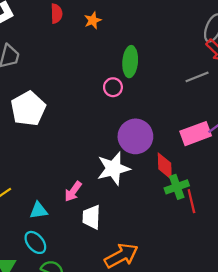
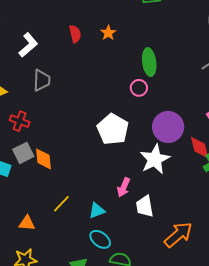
white pentagon: (28, 109) -> (113, 129), moved

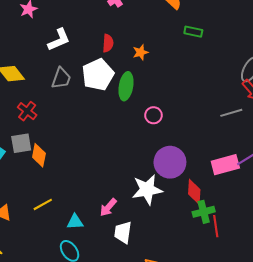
green ellipse: (149, 62) -> (126, 86), moved
white pentagon: (113, 129) -> (98, 75), moved

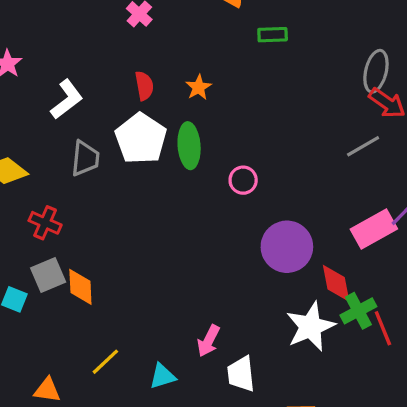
white star: (147, 190) -> (311, 327), moved

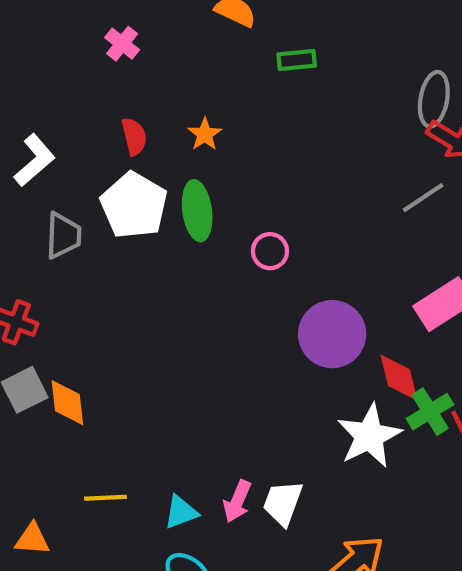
pink arrow: (208, 341) -> (237, 501), moved
yellow line: (105, 362) -> (106, 498), turned 44
white trapezoid: (241, 374) -> (283, 503), turned 30

